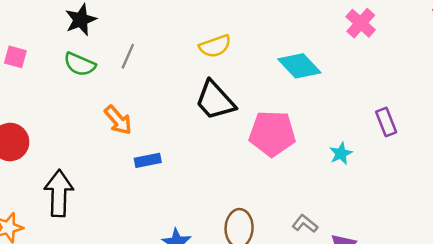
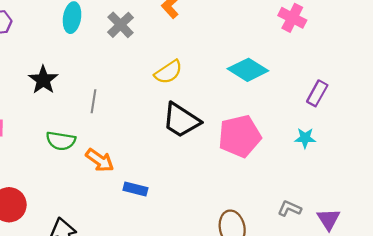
green semicircle: (80, 64) -> (61, 141), moved
purple rectangle: (386, 122) -> (317, 93), moved, turned 65
cyan star: (341, 154) -> (305, 138), turned -30
blue rectangle: (148, 160) -> (135, 189), turned 40

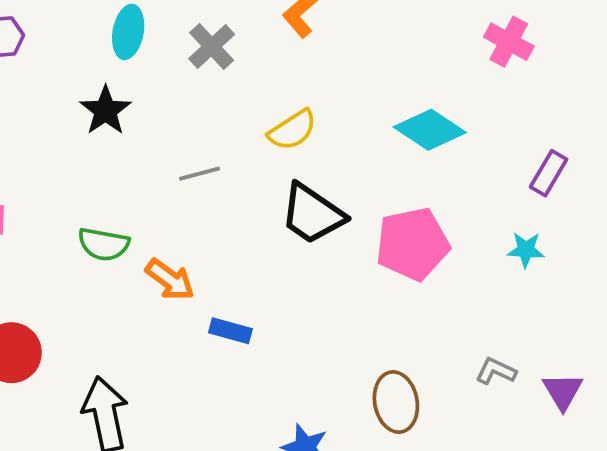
black star: (43, 80) -> (105, 111), moved
gray line: (94, 101) -> (200, 174), moved, turned 65

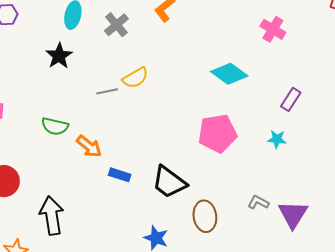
yellow semicircle: (292, 130) -> (135, 78), moved
black trapezoid: (312, 214) -> (169, 182), moved
purple triangle: (563, 391) -> (293, 214), size x1.4

